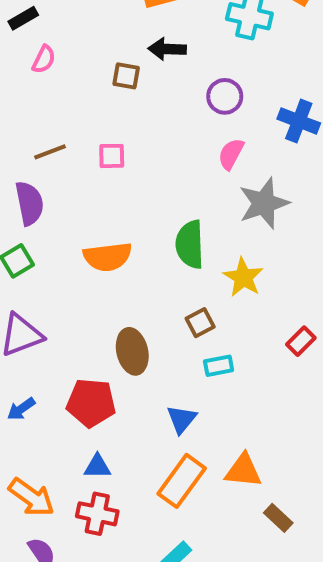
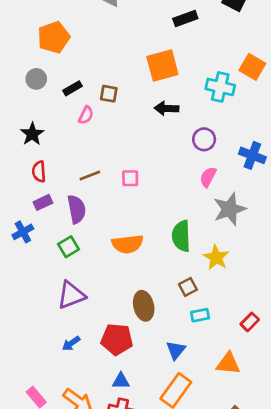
brown square: (126, 76) -> (109, 94), moved
red rectangle: (301, 341) -> (250, 322), moved
orange triangle: (243, 471) -> (228, 364), moved

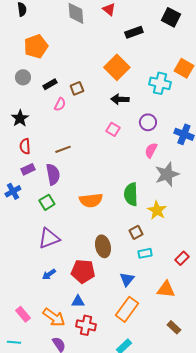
orange square: (162, 65) -> (117, 67), turned -30
brown square: (109, 94) -> (77, 88), turned -32
pink square: (130, 178) -> (113, 129), moved, turned 32
blue triangle: (121, 381) -> (78, 301), moved

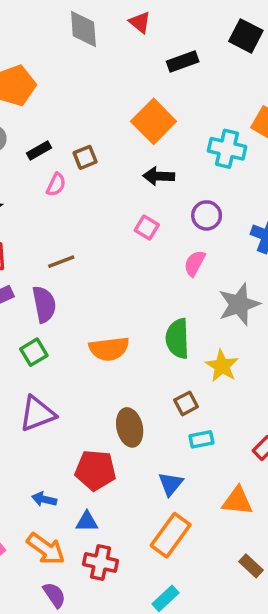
pink semicircle: (151, 150) -> (195, 263), moved
blue arrow: (49, 274) -> (44, 499), moved, turned 48

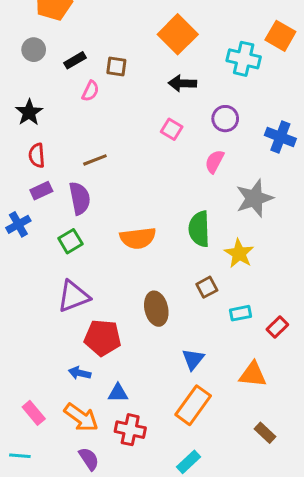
brown square: (85, 157) -> (116, 66), turned 30
cyan rectangle: (201, 439) -> (241, 313), moved
red pentagon: (95, 470) -> (103, 338), moved

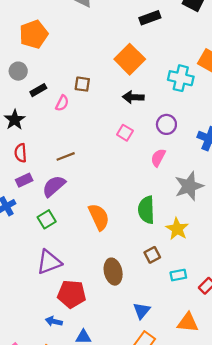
black rectangle: (75, 60) -> (38, 90), moved
purple semicircle: (80, 198) -> (54, 186), turned -120
orange semicircle: (138, 238) -> (99, 217), turned -108

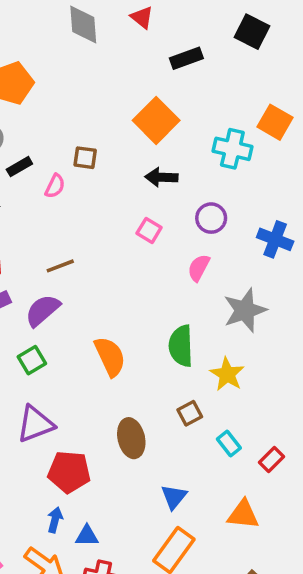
cyan rectangle: (178, 275) -> (229, 444), turned 63
blue arrow: (54, 321) -> (55, 520), moved, turned 91

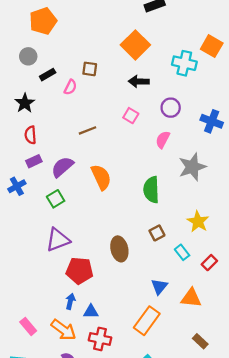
brown line: (60, 266) -> (87, 130), moved
orange semicircle: (110, 357) -> (101, 177), moved
yellow star: (227, 374) -> (198, 222), moved
blue triangle: (174, 497) -> (159, 287), moved

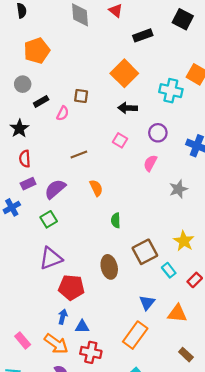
gray star: (192, 167) -> (178, 189), size x0.7
orange semicircle: (101, 177) -> (96, 188), moved, size x0.7
green semicircle: (151, 190) -> (116, 220), moved, size x0.6
brown square: (157, 233) -> (145, 252), size x1.6

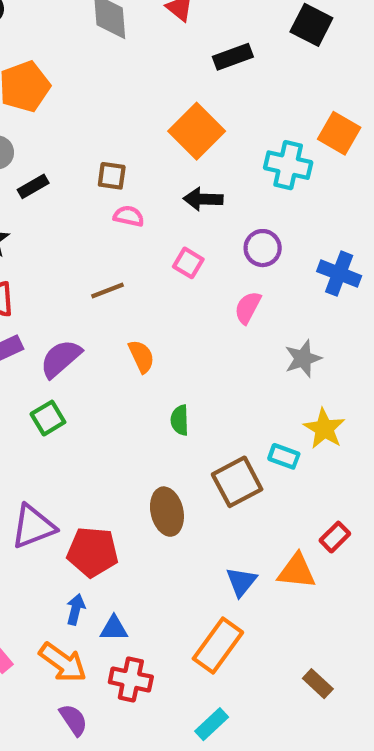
pink semicircle: (63, 113) -> (129, 216), moved, turned -104
yellow star: (184, 241) -> (324, 429), moved
purple triangle: (51, 258) -> (33, 526), moved
cyan rectangle: (169, 270) -> (284, 456), moved, turned -32
orange triangle: (177, 313) -> (297, 571), moved

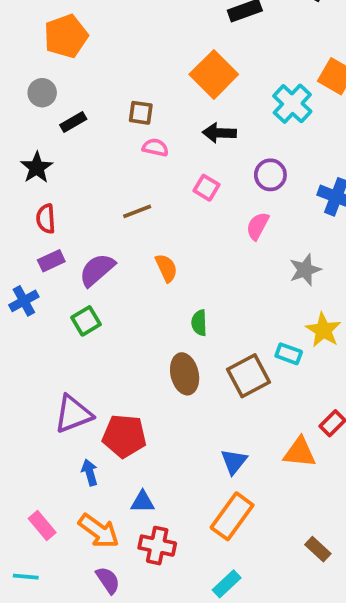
cyan cross: (288, 165) -> (292, 104), turned 30
brown ellipse: (167, 512) -> (185, 374), moved
blue triangle: (241, 582) -> (234, 462), moved
blue arrow: (76, 609) -> (90, 472), moved, turned -30

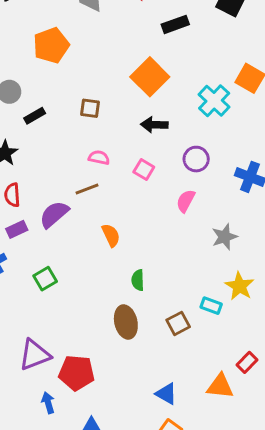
orange pentagon: (66, 36) -> (51, 45), moved
pink semicircle: (155, 147) -> (99, 158), moved
purple semicircle: (97, 270) -> (54, 214), moved
brown square: (248, 376) -> (178, 323), size x0.7
blue triangle: (234, 462) -> (166, 394), turned -40

